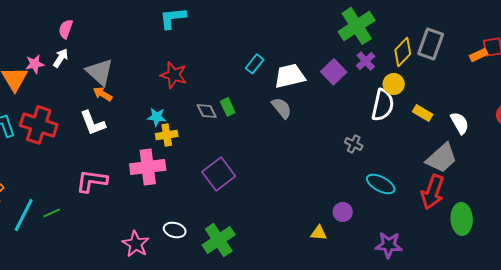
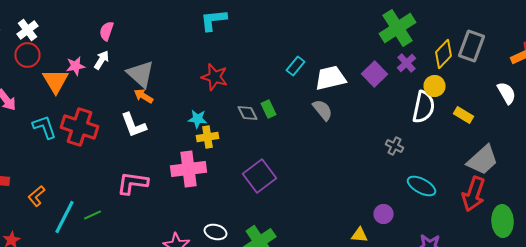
white semicircle: (460, 123) -> (506, 93), moved

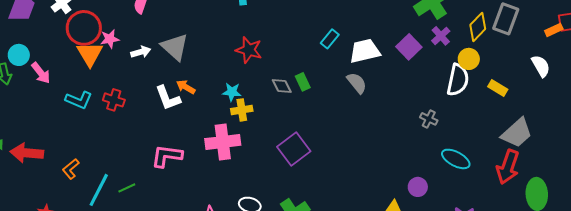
red circle: (28, 55) -> (84, 28), moved, size x1.4
white arrow: (102, 60) -> (141, 52), moved, turned 42
orange arrow: (144, 96) -> (186, 87), moved
cyan L-shape: (44, 127) -> (79, 100), turned 132
red cross: (80, 127) -> (114, 100), size x0.6

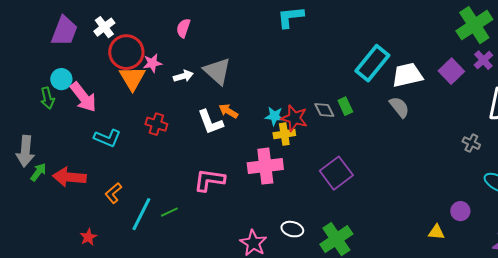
cyan rectangle: (330, 39) -> (372, 63), size x1.8
red star: (249, 50) -> (294, 118), moved
pink arrow: (41, 73) -> (83, 97), size x1.4
cyan L-shape: (79, 100) -> (107, 138), moved

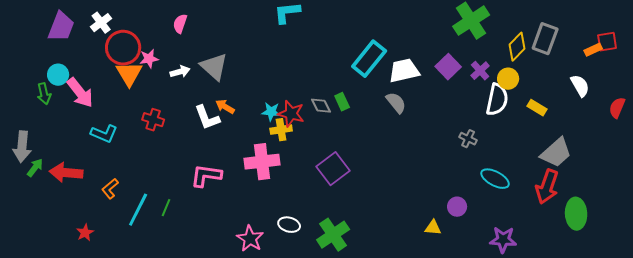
purple cross: (483, 60) -> (480, 71), moved
green line: (169, 212) -> (166, 208), turned -42

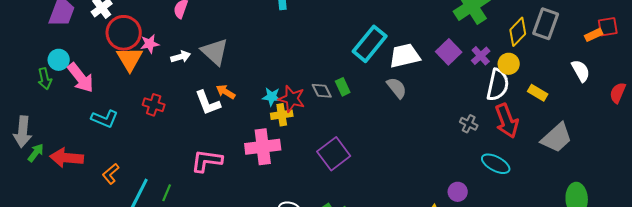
red arrow: (547, 187) -> (507, 121), moved, turned -40

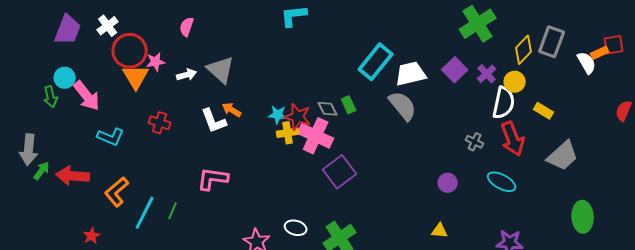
white semicircle: (581, 71) -> (587, 63), moved
gray semicircle: (397, 88) -> (403, 106), size x1.4
pink cross: (263, 147) -> (316, 136), moved, turned 32
orange L-shape: (111, 174) -> (117, 192), size x1.4
purple circle: (458, 192) -> (448, 183), moved

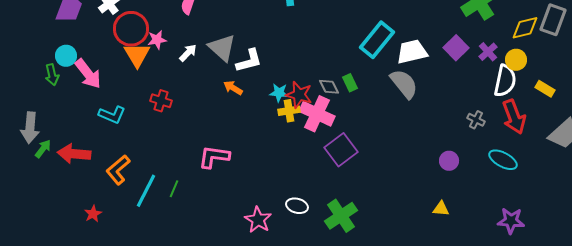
yellow diamond: (524, 50) -> (525, 28), turned 32
white arrow: (187, 75) -> (188, 53), turned -30
white L-shape: (214, 121) -> (249, 61), moved, turned -84

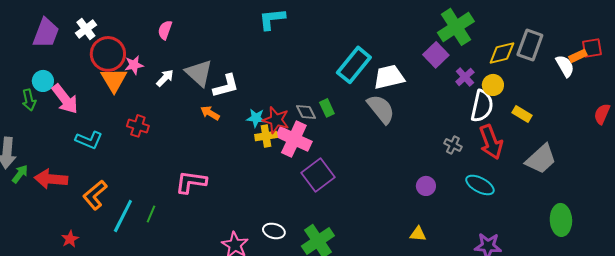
purple square: (456, 48) -> (436, 55), moved

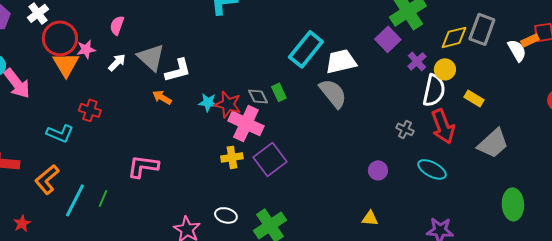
pink semicircle: (165, 30) -> (117, 25), moved
yellow cross: (266, 136) -> (232, 157), moved
cyan L-shape: (89, 140) -> (60, 133), moved

